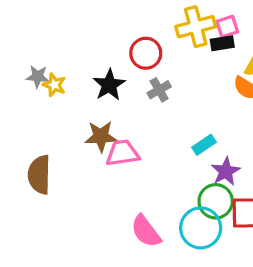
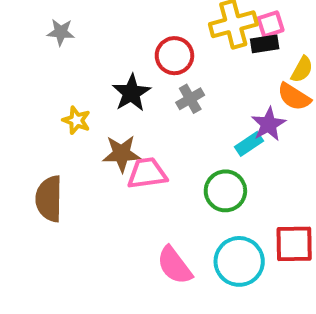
gray star: (38, 77) -> (61, 32), moved
yellow star: (54, 85) -> (76, 120), moved
cyan rectangle: (204, 145) -> (249, 144), moved
purple star: (226, 171) -> (269, 124), moved
green circle: (216, 201) -> (225, 191), moved

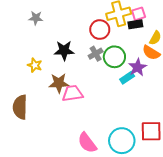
gray star: (61, 32) -> (36, 18), moved
red circle: (174, 56) -> (100, 30), moved
black star: (131, 93) -> (64, 51), turned 30
green circle: (225, 191) -> (114, 57), moved

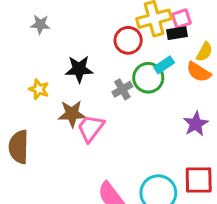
gray cross: (96, 54) -> (122, 89), moved
purple star: (138, 67) -> (196, 124), moved
cyan rectangle: (127, 78) -> (164, 65), moved
pink trapezoid: (73, 93) -> (91, 128), turned -45

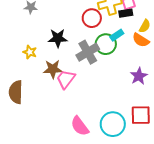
gray cross: (122, 89) -> (88, 52), size x1.6

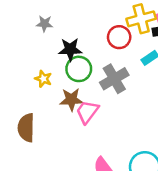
black star: (58, 38) -> (70, 49), moved
green circle: (106, 44) -> (79, 69), moved

